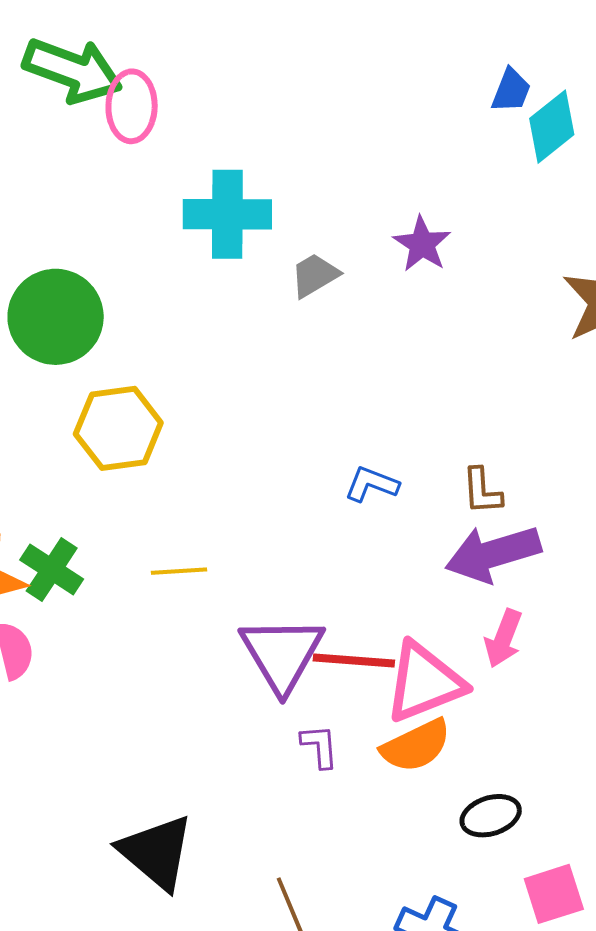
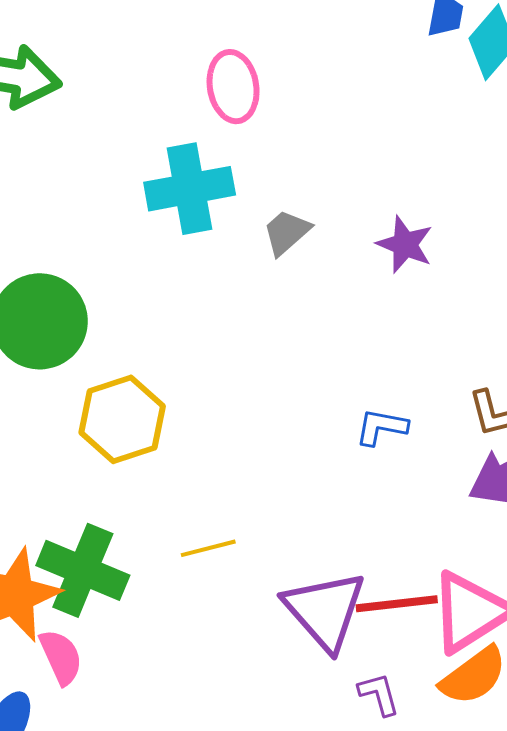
pink ellipse: (132, 106) -> (233, 87), moved
purple star: (422, 244) -> (405, 244), moved
green cross: (52, 570) -> (83, 570), size x1.4

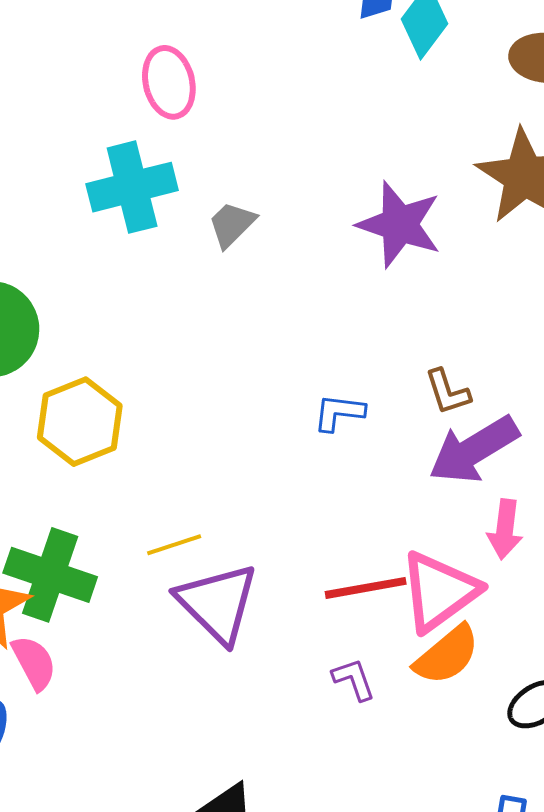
purple star: (405, 244) -> (399, 224), moved, size x1.5
purple triangle: (325, 610) -> (217, 603), moved

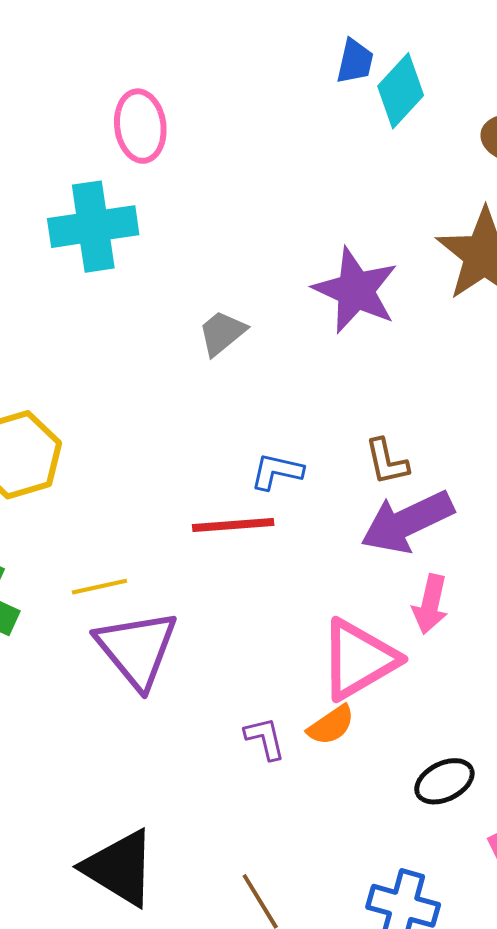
gray trapezoid: (232, 224) -> (222, 333), moved
red line: (366, 588) -> (233, 525), moved
orange semicircle: (447, 655) -> (331, 725), moved, size x0.7

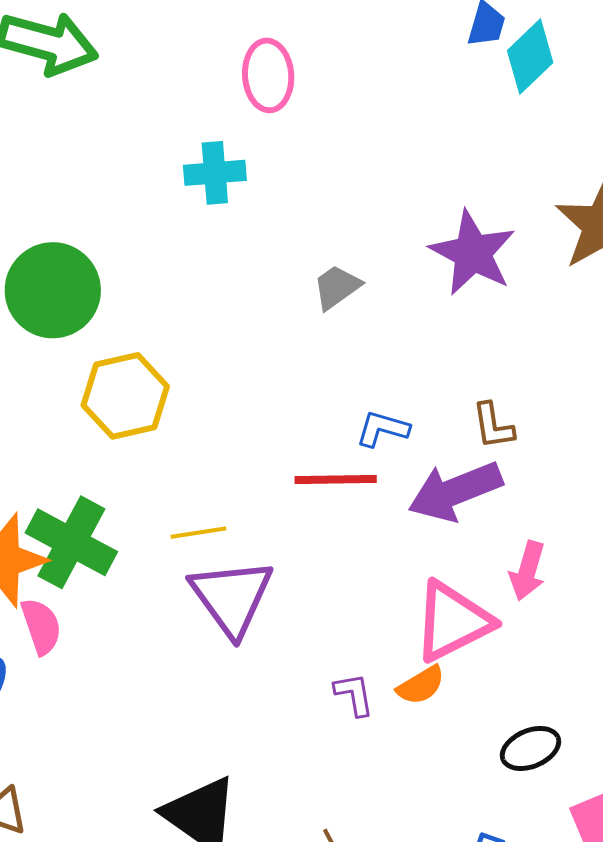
cyan cross: (93, 227) -> (215, 173), size x0.7
purple arrow: (407, 522) -> (455, 491), moved

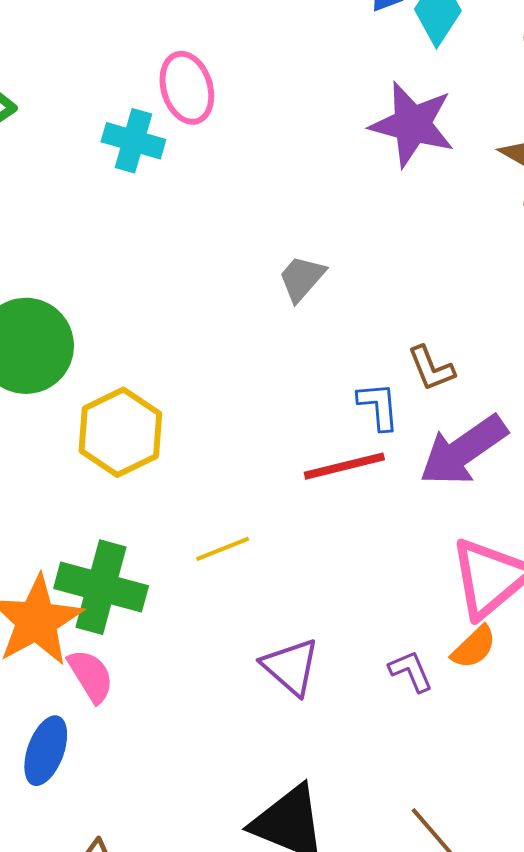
cyan cross: (215, 173) -> (133, 141), moved, turned 34
purple star: (473, 253) -> (412, 124), moved
brown L-shape: (493, 426) -> (431, 368), moved
blue L-shape: (383, 429) -> (378, 406), turned 82
purple triangle: (232, 597) -> (291, 667), moved, size x0.7

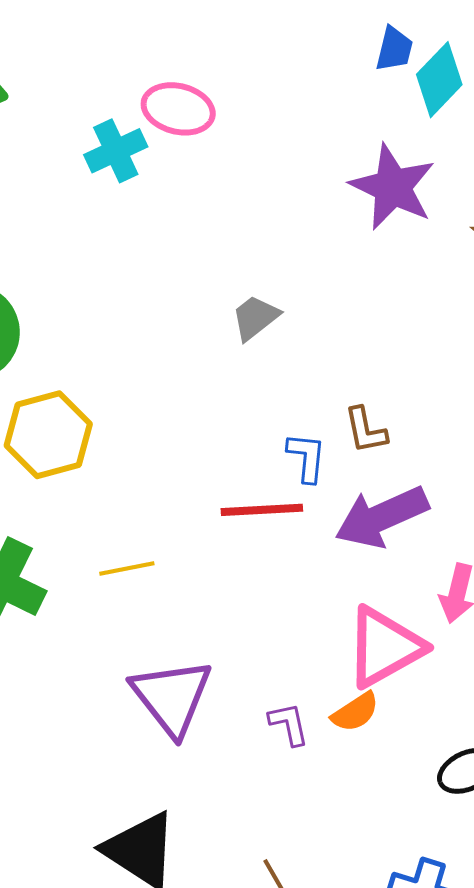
pink ellipse: (187, 88) -> (178, 109), turned -70
cyan cross: (133, 141) -> (116, 151), turned 38
purple triangle: (291, 667) -> (172, 697), size x1.4

